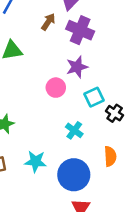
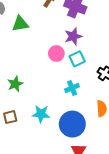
cyan square: (94, 97) -> (77, 59), moved
cyan cross: (74, 130) -> (72, 88), turned 32

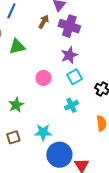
pink circle: (56, 53) -> (43, 78), moved
blue circle: (72, 124) -> (59, 155), moved

